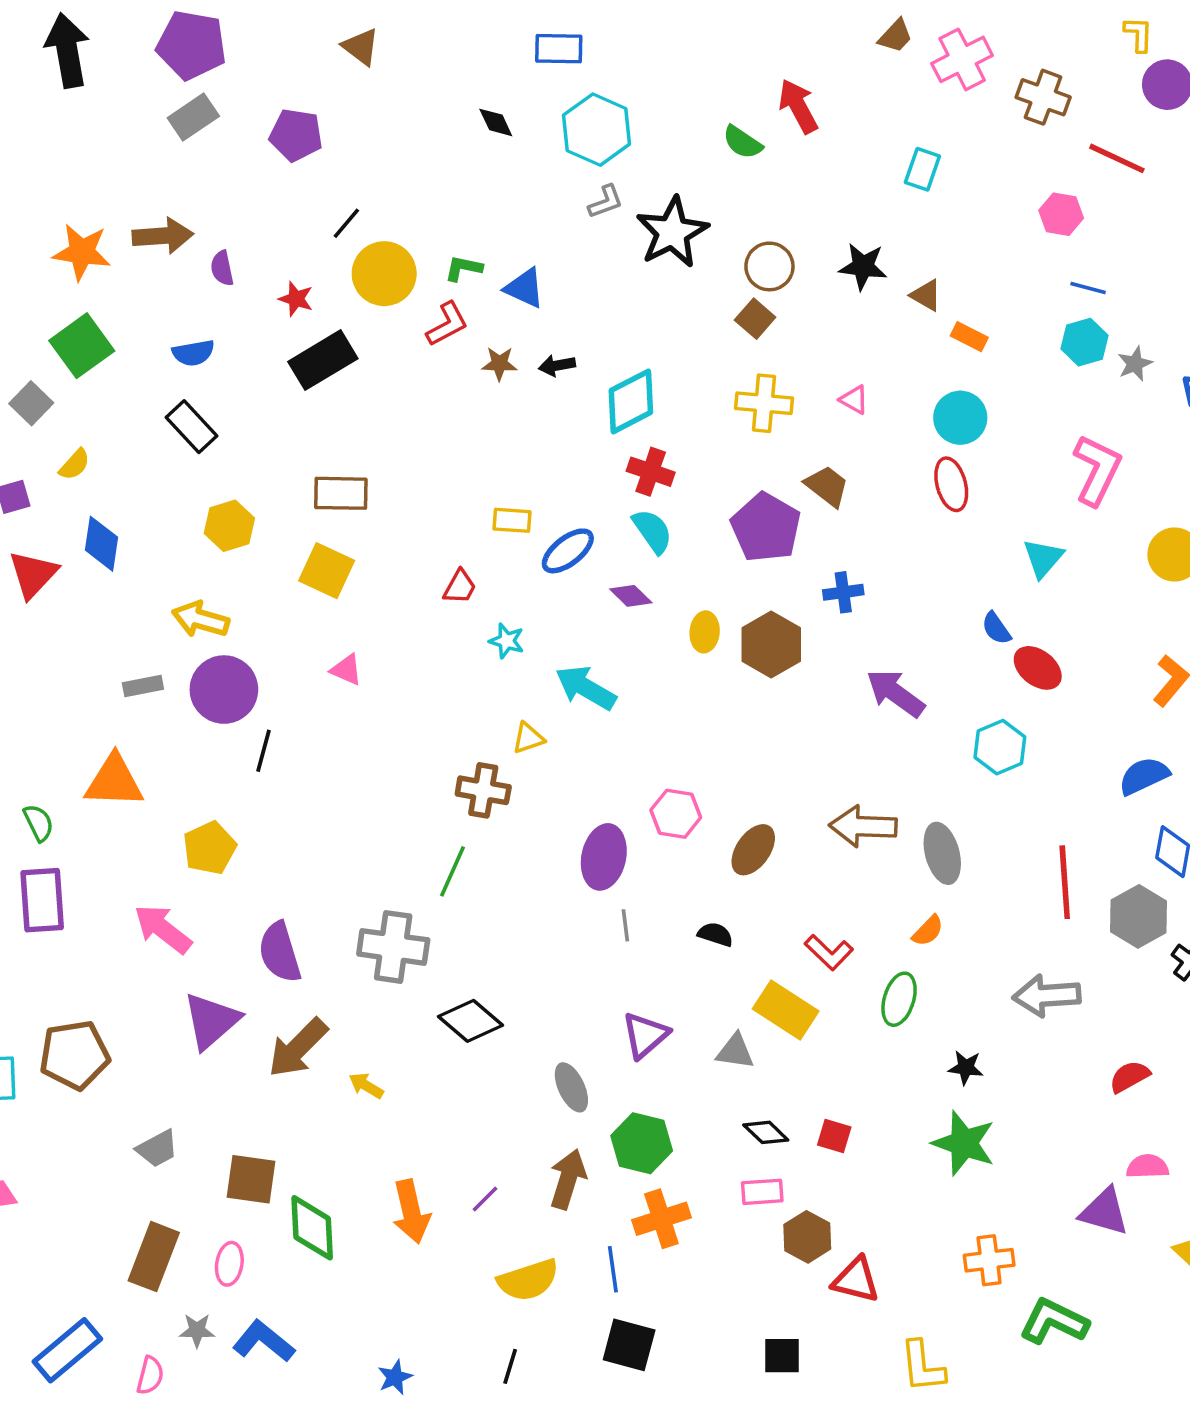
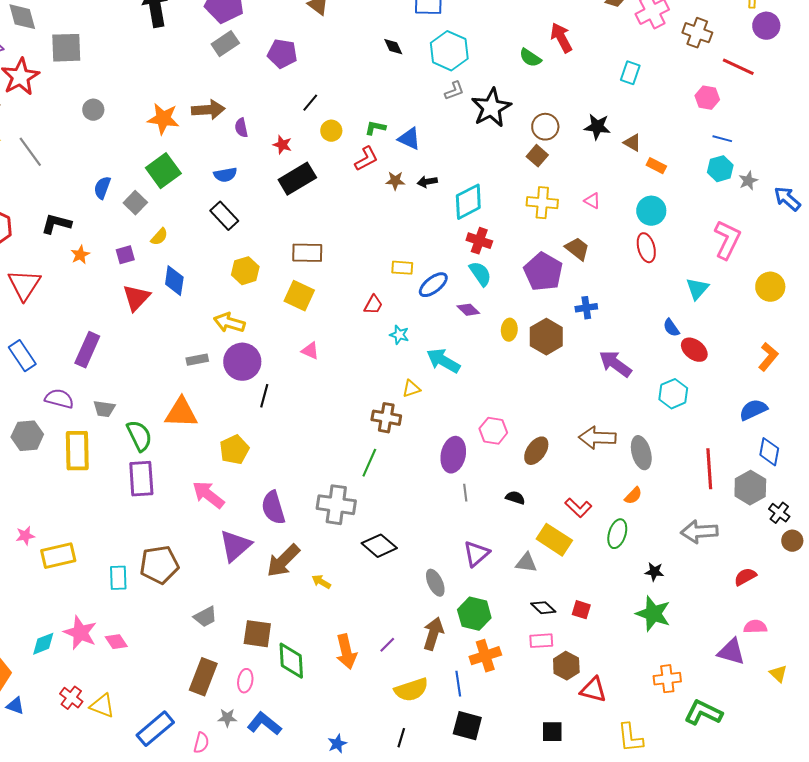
yellow circle: (384, 274) -> (331, 131), size x0.6
green semicircle: (39, 823) -> (139, 436), size x1.5

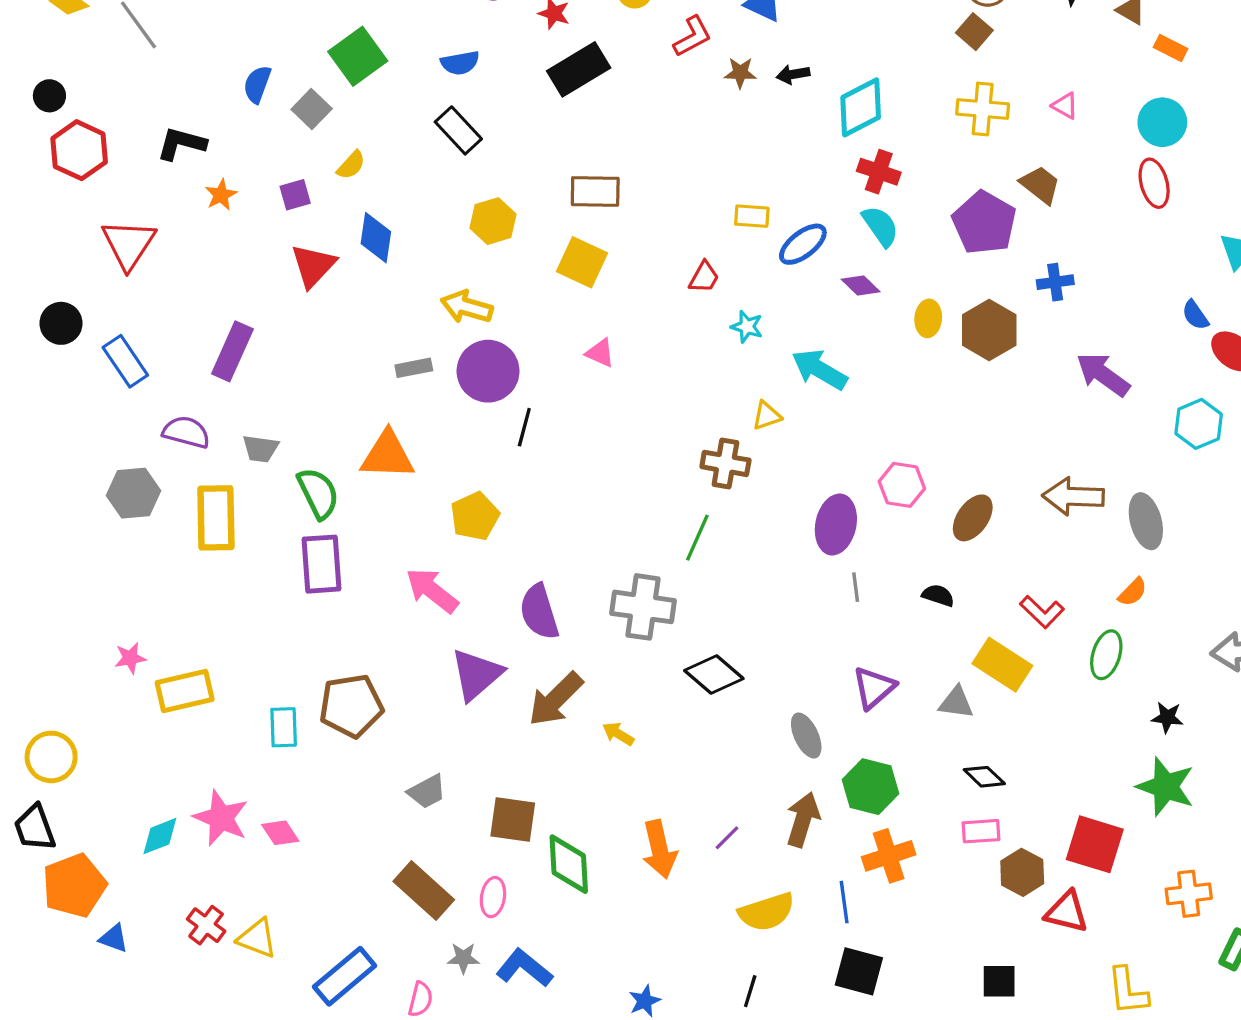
red square: (581, 610) -> (1095, 844), moved, size x1.8
brown rectangle: (203, 677) -> (424, 890), turned -69

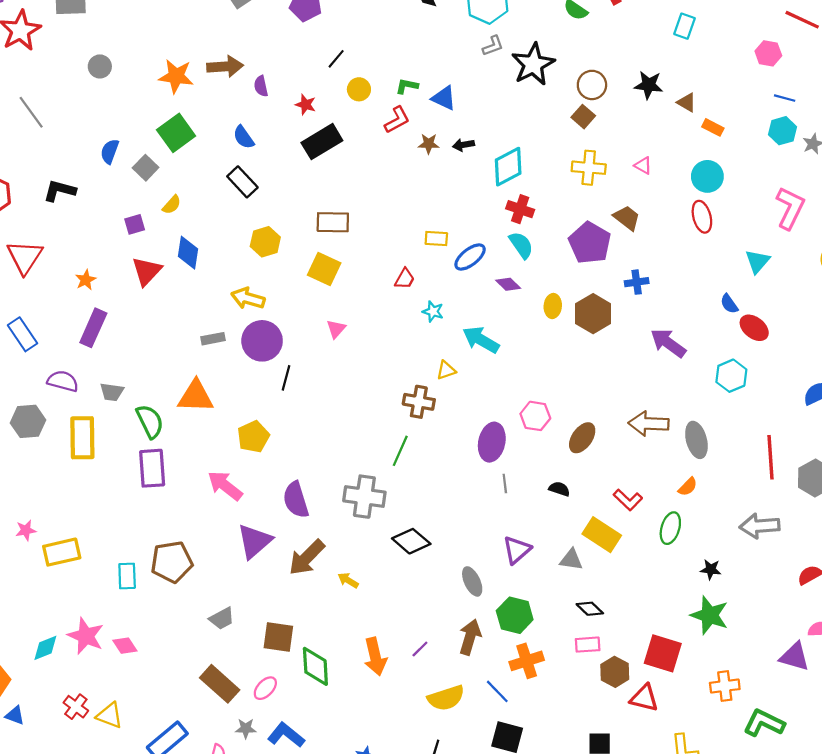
blue semicircle: (460, 63) -> (244, 137), turned 65
orange star: (221, 195) -> (86, 280), moved
pink triangle: (600, 353) -> (336, 329), turned 48
pink ellipse: (493, 897) -> (265, 688), turned 35
blue line: (844, 902) -> (497, 691), turned -36

